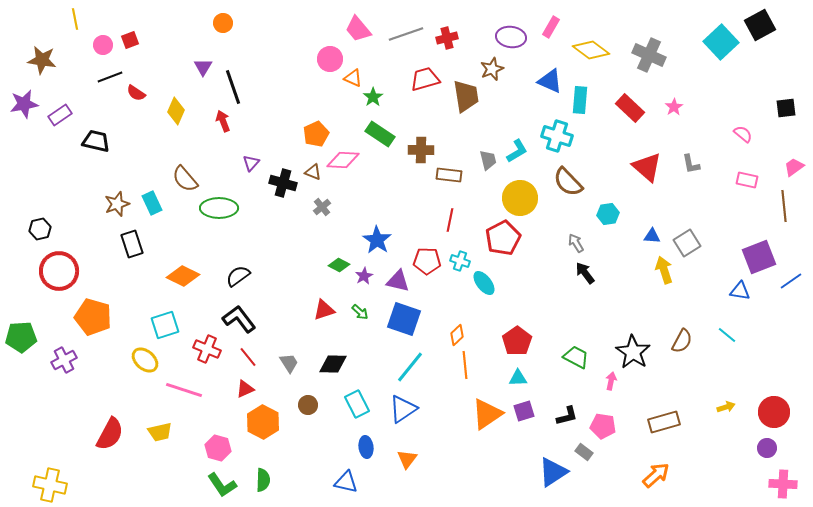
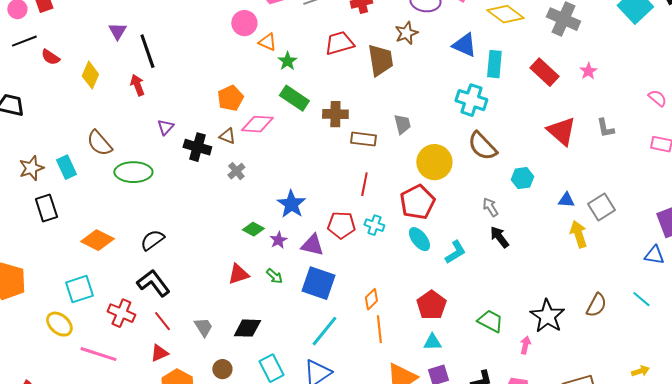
cyan L-shape: (517, 151) -> (455, 252), moved
cyan ellipse: (484, 283) -> (419, 239), moved

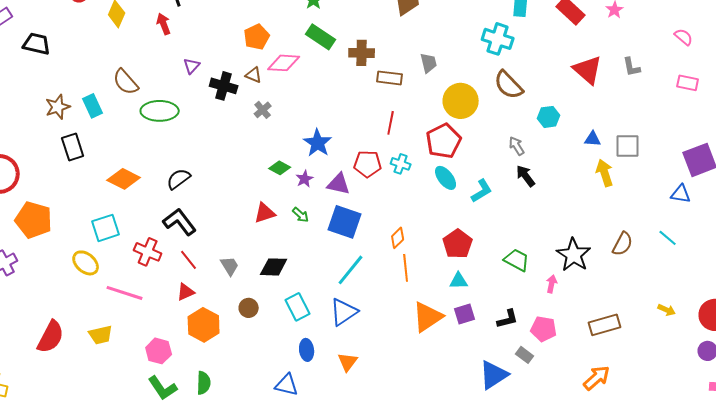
gray square: (601, 207) -> (628, 146), turned 32
yellow arrow: (640, 371) -> (667, 310), turned 42

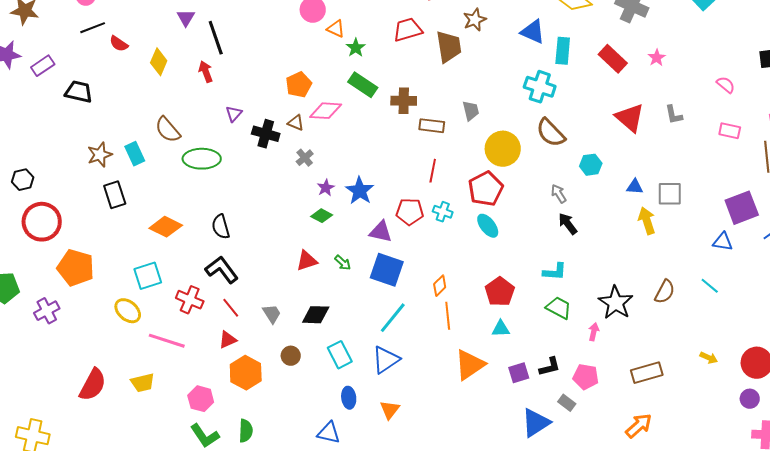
black semicircle: (179, 179) -> (221, 227), turned -70
purple star: (305, 179) -> (326, 188), moved
cyan L-shape: (482, 191) -> (555, 272), moved, turned 35
purple square: (465, 314) -> (519, 373), moved

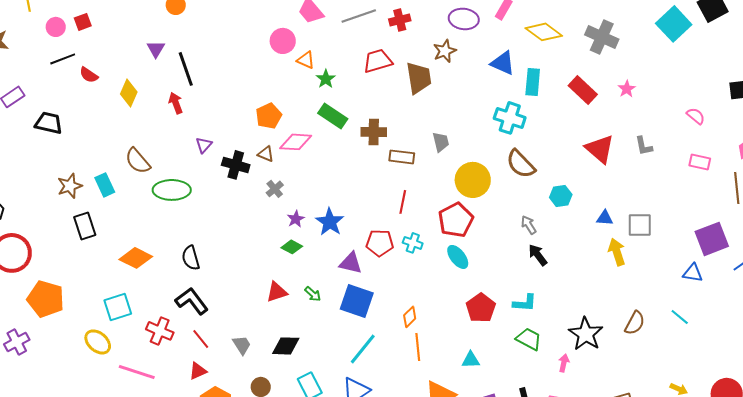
red pentagon: (500, 292) -> (481, 308), moved

